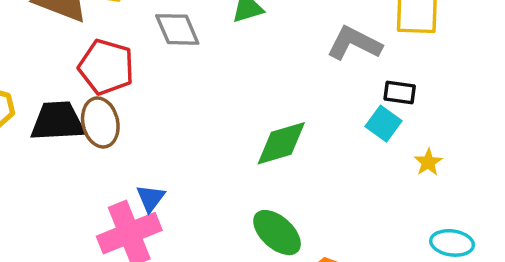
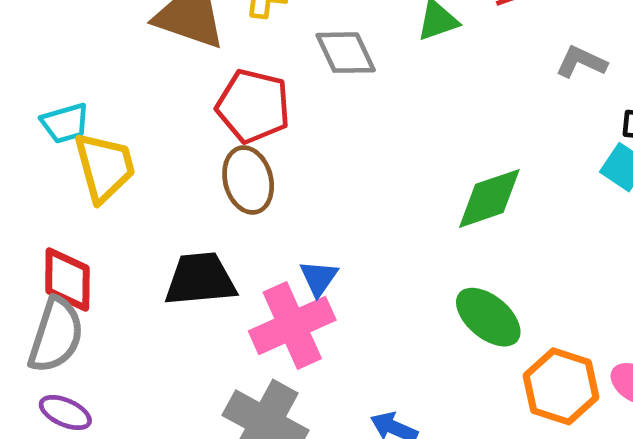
gray L-shape: (354, 43) -> (581, 62), size x0.7
black trapezoid: (58, 121) -> (200, 279), moved

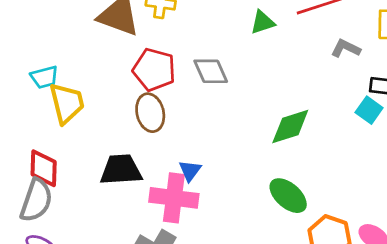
gray diamond: (346, 53) -> (211, 71), moved
pink cross: (292, 325) -> (174, 198), turned 30

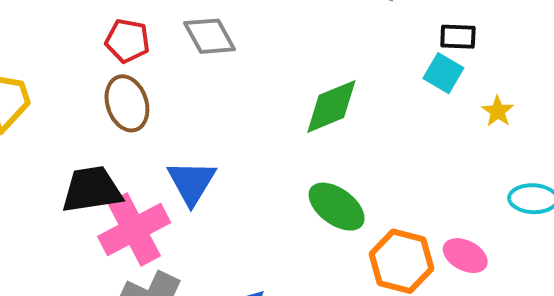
red pentagon: (154, 70) -> (127, 41), size x0.7
blue triangle: (190, 171) -> (192, 182), size x1.5
pink cross: (174, 198) -> (134, 229), moved, turned -30

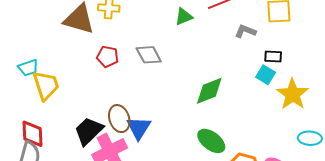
brown ellipse: (127, 103) -> (119, 119), moved
yellow star: (498, 111) -> (293, 94), size x2.0
black trapezoid: (92, 190) -> (89, 131), turned -36

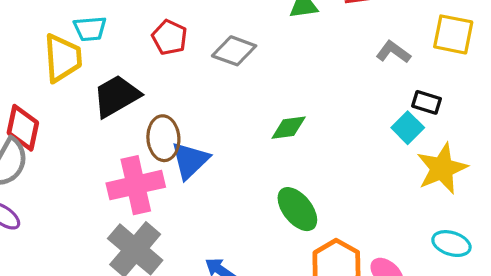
gray diamond: (149, 55) -> (234, 51), turned -56
cyan trapezoid: (28, 68) -> (90, 29), moved
green diamond: (209, 91) -> (289, 128), moved, size x0.7
black trapezoid: (89, 131) -> (116, 96), moved

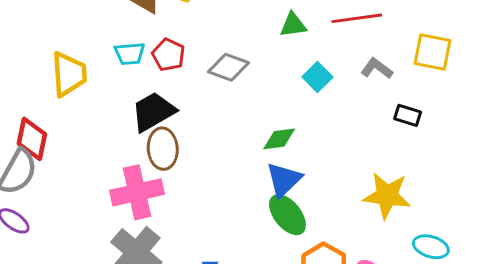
cyan trapezoid: (90, 29) -> (130, 54), moved
black trapezoid: (116, 96) -> (153, 112), moved
cyan square: (408, 128) -> (317, 77), moved
blue triangle: (190, 160) -> (284, 180), moved
yellow star: (442, 168) -> (387, 195), moved, turned 30

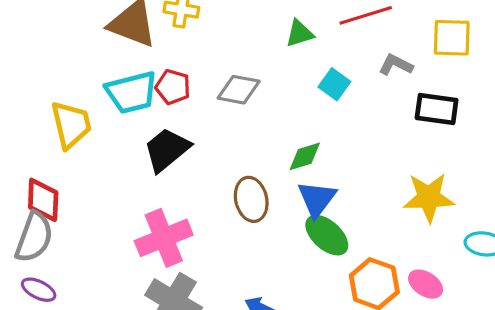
cyan trapezoid: (130, 54) -> (132, 92), size x1.6
black rectangle: (408, 115) -> (437, 109), size x1.5
brown ellipse: (163, 149) -> (251, 199), moved

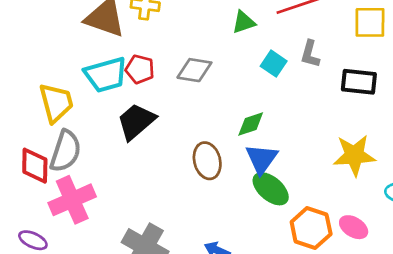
gray L-shape: (396, 65) -> (310, 54), moved, turned -100
gray semicircle: (34, 237) -> (65, 151), moved
pink cross: (164, 238) -> (72, 200), moved

